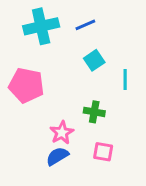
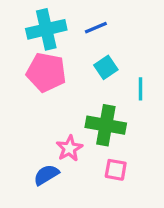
pink pentagon: (26, 85) -> (46, 72), moved
green cross: (94, 112) -> (106, 125), size x1.6
blue semicircle: (57, 156) -> (46, 175), moved

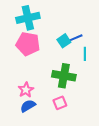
blue line: (96, 28) -> (76, 38), moved
pink star: (69, 148) -> (26, 90), moved
pink square: (116, 170) -> (60, 103), moved, turned -32

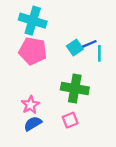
cyan cross: (28, 18) -> (33, 21), turned 30
cyan line: (85, 54) -> (99, 53), moved

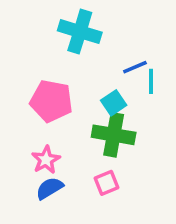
cyan cross: (33, 21) -> (80, 32), moved
cyan square: (75, 48) -> (114, 103), moved
pink pentagon: (33, 51) -> (51, 101), moved

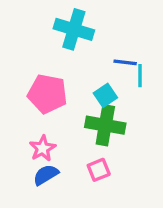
blue line: (135, 67) -> (125, 62), turned 30

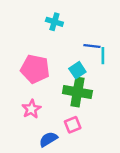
cyan cross: (74, 29) -> (54, 22), size x0.6
blue semicircle: (46, 175) -> (48, 139), moved

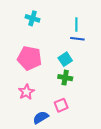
cyan cross: (54, 22) -> (33, 18), moved
cyan line: (103, 56) -> (76, 24), moved
green cross: (77, 92) -> (65, 78), size x0.6

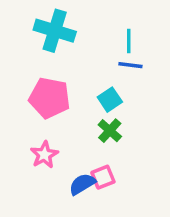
cyan cross: (33, 18) -> (55, 31), size x1.6
green cross: (65, 78) -> (110, 131), turned 32
blue semicircle: (41, 117) -> (82, 184), moved

